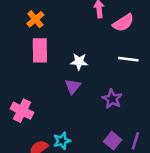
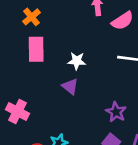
purple triangle: (73, 86) -> (70, 86), turned -30
purple star: (112, 99) -> (116, 112), moved

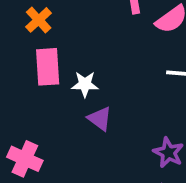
white star: (77, 61) -> (85, 84), moved

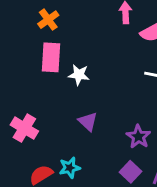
purple triangle: (100, 119) -> (88, 122), moved

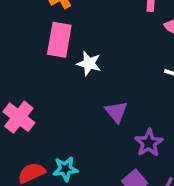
purple triangle: (88, 122) -> (116, 112), moved

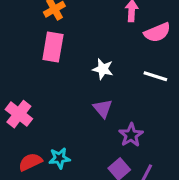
white star: (89, 64) -> (103, 69), moved

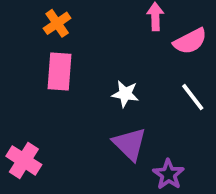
white line: (155, 76) -> (193, 97), turned 40
purple triangle: (103, 109) -> (130, 144), size x1.4

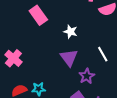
pink rectangle: (60, 71) -> (38, 15), turned -48
white line: (193, 97) -> (103, 54), moved

